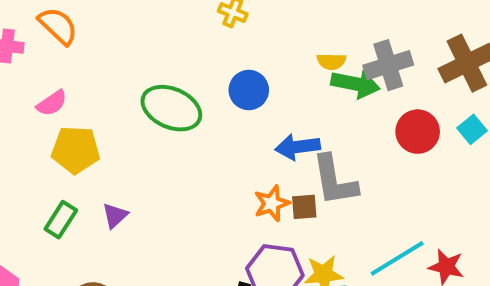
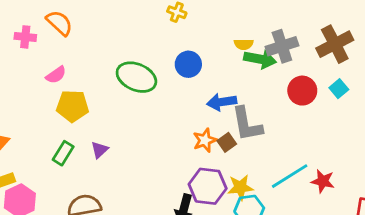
brown square: (304, 207) -> (227, 142), turned -30

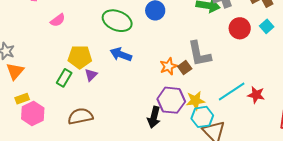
blue arrow: (222, 102) -> (121, 54), moved, turned 30
yellow pentagon: (72, 106) -> (80, 57), moved

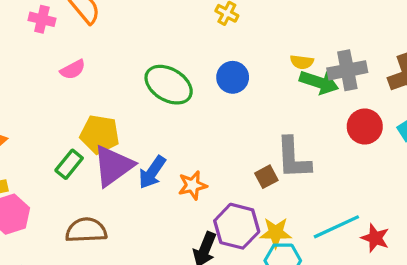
blue arrow: (121, 54) -> (152, 172), moved, turned -85
orange star: (168, 66) -> (192, 185), moved
purple triangle: (91, 75) -> (113, 166), size x2.0

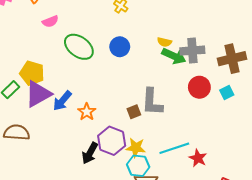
pink semicircle: (73, 70) -> (50, 21), moved
orange star: (192, 185) -> (87, 112), turned -30

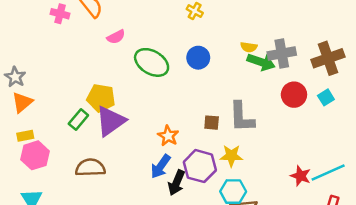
blue arrow: (62, 101) -> (161, 166), moved
brown square: (134, 112) -> (212, 123), moved, turned 32
yellow star: (136, 148) -> (231, 156), moved
cyan line: (174, 148) -> (328, 173), moved

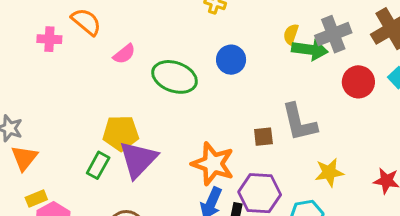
yellow semicircle: (249, 47) -> (291, 34), turned 112
orange star: (168, 136) -> (213, 164), size x1.6
yellow star: (231, 156) -> (329, 172), moved

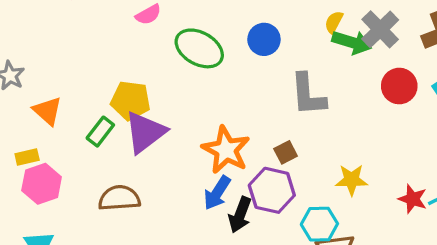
gray cross: (333, 34) -> (380, 29), turned -32
gray L-shape: (299, 122) -> (308, 95), moved
brown square: (263, 137) -> (286, 152), moved, turned -30
orange triangle: (24, 158) -> (48, 111), moved, turned -36

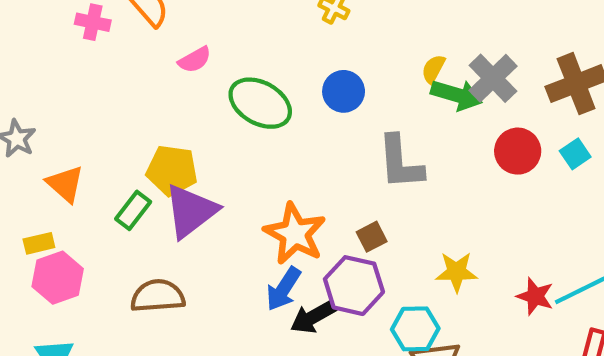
black arrow: (240, 215) -> (313, 317), turned 40

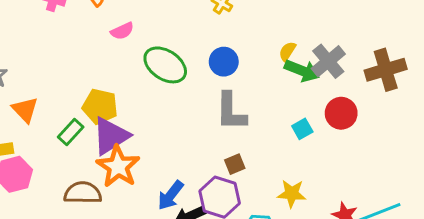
cyan square: (575, 154) -> (302, 129), moved
gray L-shape: (400, 162) -> (231, 112), moved
orange star: (295, 234) -> (118, 166), moved

